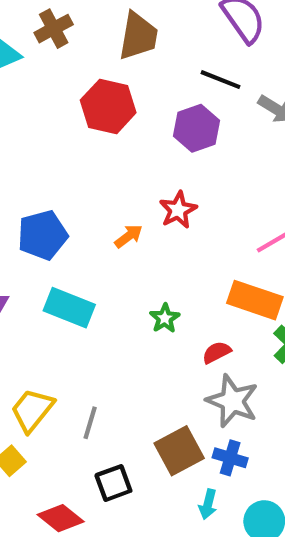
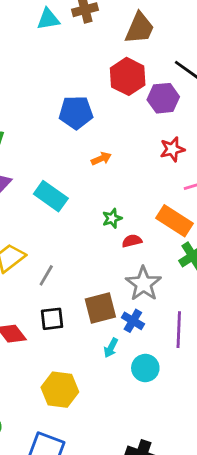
red hexagon: (108, 106) -> (128, 76), moved
red star: (178, 210) -> (172, 149), moved
blue pentagon: (42, 235) -> (76, 113), moved
red semicircle: (217, 352) -> (132, 241), moved

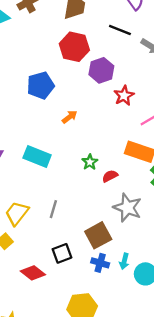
purple hexagon: (163, 98) -> (101, 70), moved
gray line: (46, 275) -> (53, 209), moved
blue cross: (133, 321) -> (100, 263), moved
cyan arrow: (111, 348) -> (124, 261), moved

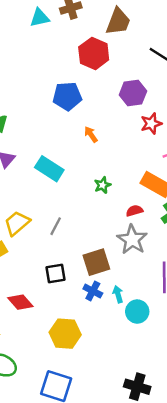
red hexagon: (74, 47) -> (94, 53), moved
orange arrow: (70, 117) -> (91, 134), turned -98
red semicircle: (110, 176) -> (134, 211), moved
cyan arrow: (124, 261) -> (118, 294), turned 140
red diamond: (33, 273) -> (20, 302), moved

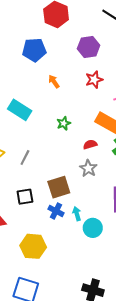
red star: (151, 124) -> (94, 80), moved
gray star: (132, 240) -> (88, 168), size x0.7

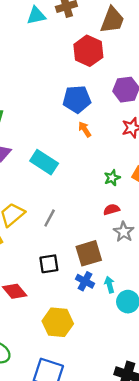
blue pentagon: (34, 50) -> (77, 99), moved
green star: (64, 123) -> (112, 178), moved
red semicircle: (90, 144) -> (112, 209), moved

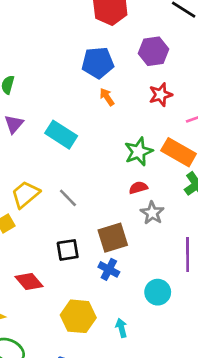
green star: (112, 178) -> (139, 152), size x1.5
gray line: (50, 218) -> (68, 198), turned -72
cyan arrow: (109, 285) -> (121, 328), moved

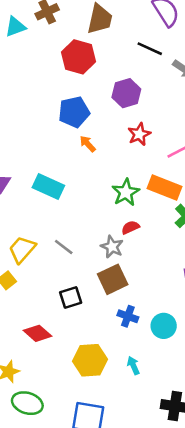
gray star: (152, 213) -> (112, 247), moved
blue cross: (109, 269) -> (128, 316), moved

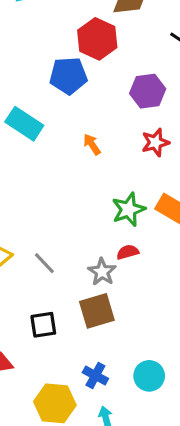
blue pentagon: (74, 112) -> (68, 76), moved
cyan rectangle: (48, 187) -> (24, 124), moved
blue cross: (128, 316) -> (95, 376), moved

